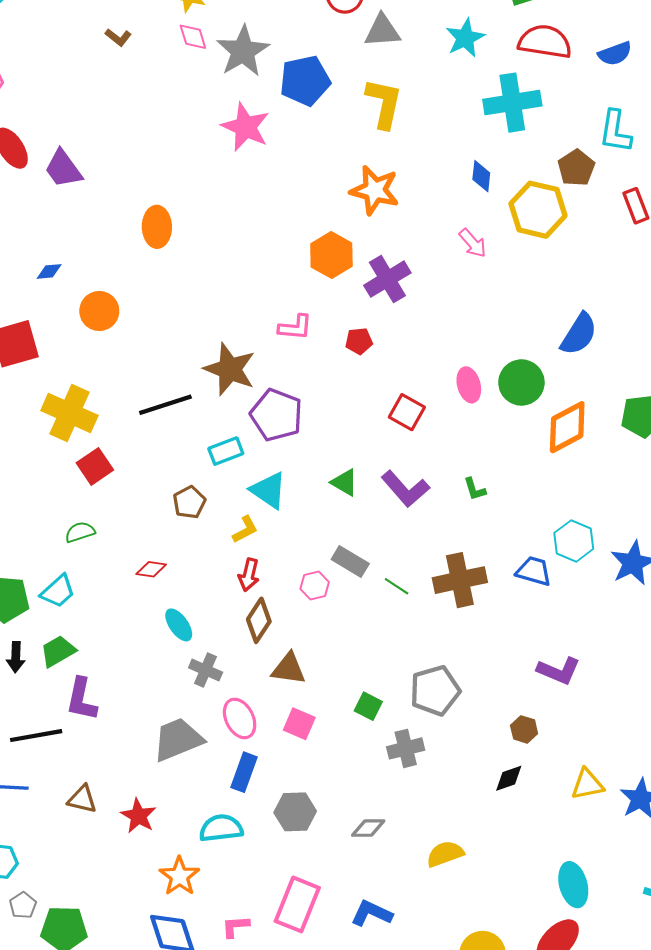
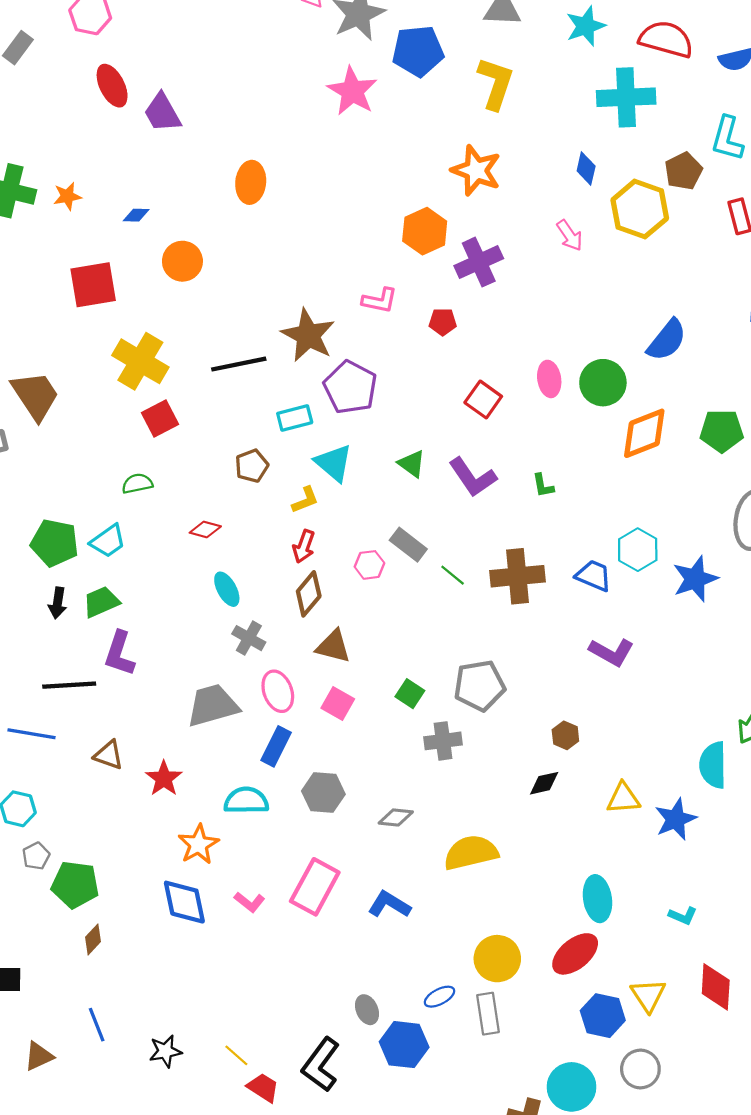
purple L-shape: (559, 671) -> (612, 652), moved
yellow semicircle: (445, 854) -> (471, 853), size x1.4
pink L-shape: (235, 926) -> (250, 902), turned -144

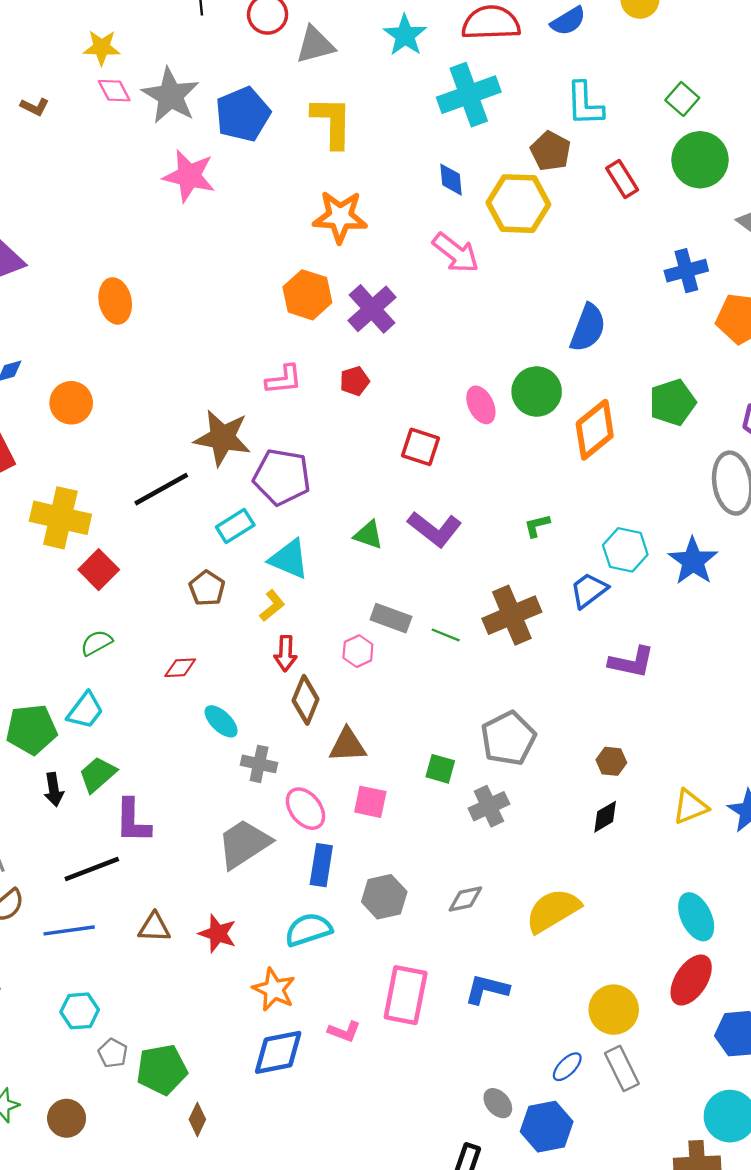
pink arrow: (570, 235) -> (456, 253), size x1.4
green L-shape: (543, 486) -> (537, 526), moved, turned 104
blue trapezoid: (594, 576) -> (589, 590), turned -42
blue diamond: (184, 902) -> (278, 1052), turned -72

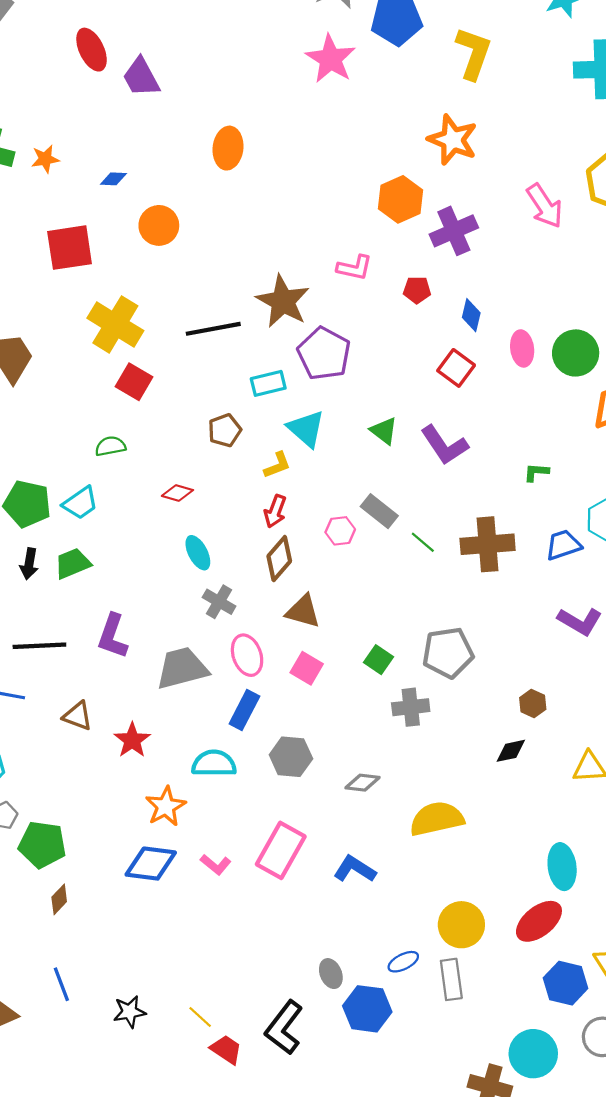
blue diamond: (451, 180) -> (471, 315), moved
red square: (99, 570) -> (134, 382), turned -33
purple L-shape: (133, 821) -> (113, 636), moved

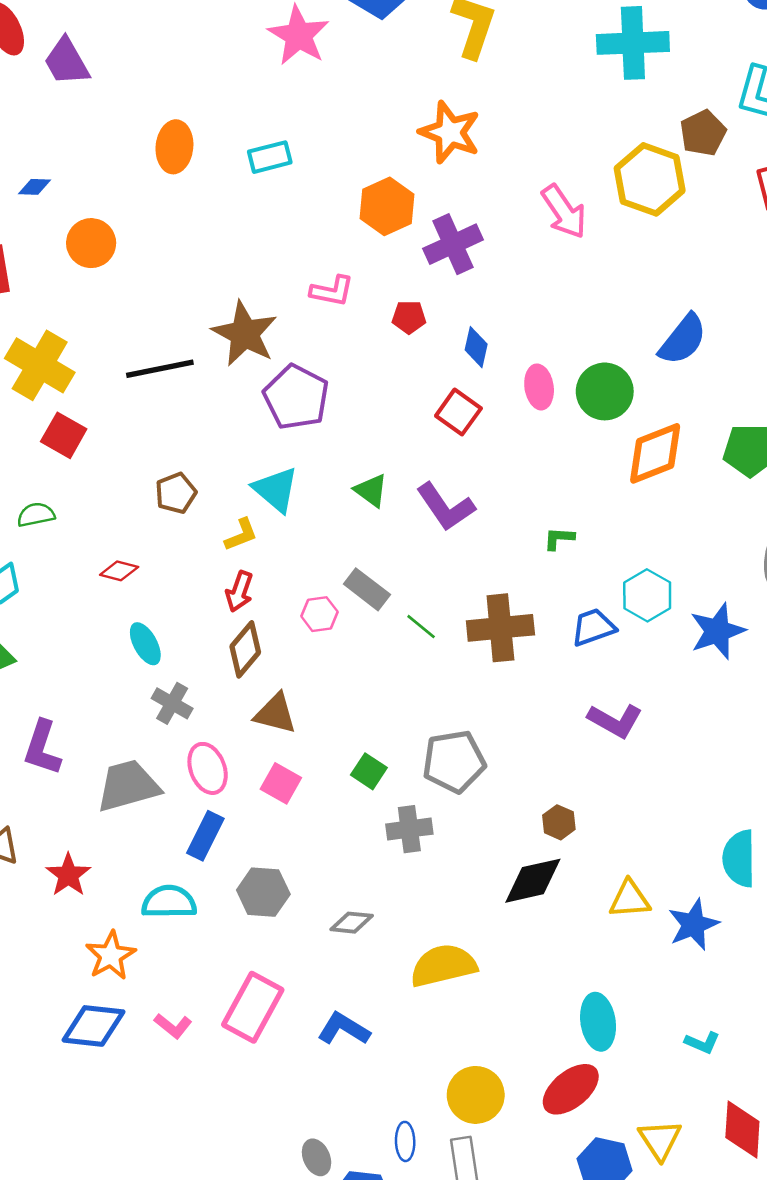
cyan rectangle: (268, 383) -> (270, 157), moved
black diamond: (511, 751) -> (533, 881), size x1.6
blue ellipse: (403, 962) -> (405, 1141), turned -64

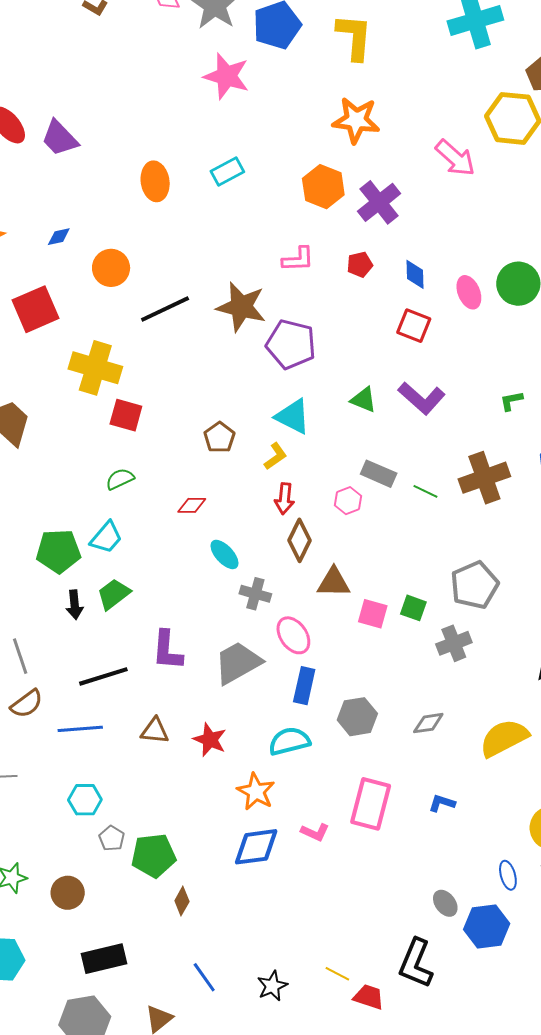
black line: (160, 369) -> (165, 309), moved
pink square: (281, 783) -> (373, 614), moved
blue L-shape: (344, 1029) -> (442, 803), size x0.7

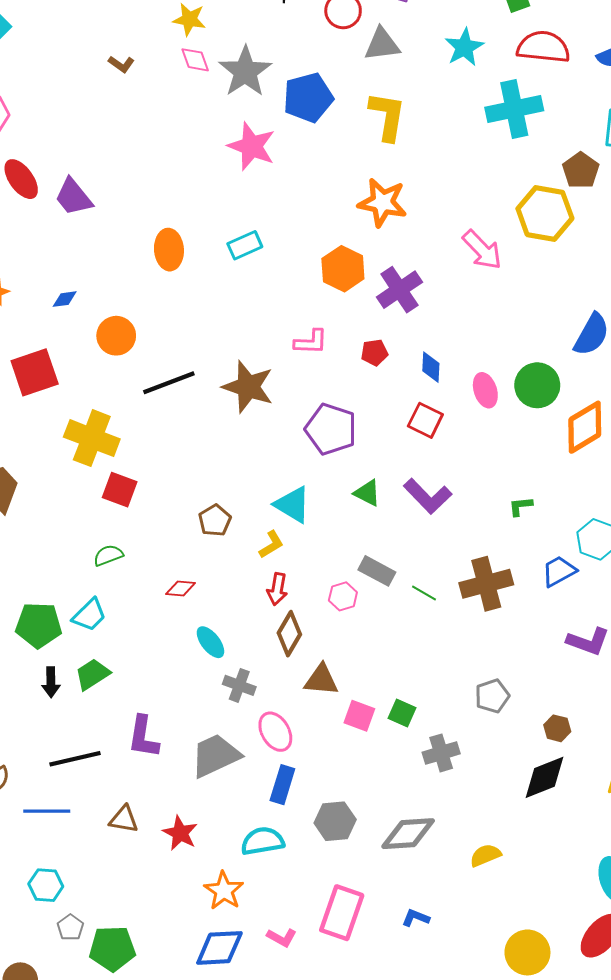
purple pentagon: (291, 344) -> (331, 429), moved
gray pentagon: (474, 585) -> (492, 696), moved, size x0.7
gray diamond: (428, 723) -> (408, 834), size x1.6
yellow semicircle: (504, 738) -> (485, 855), size x0.6

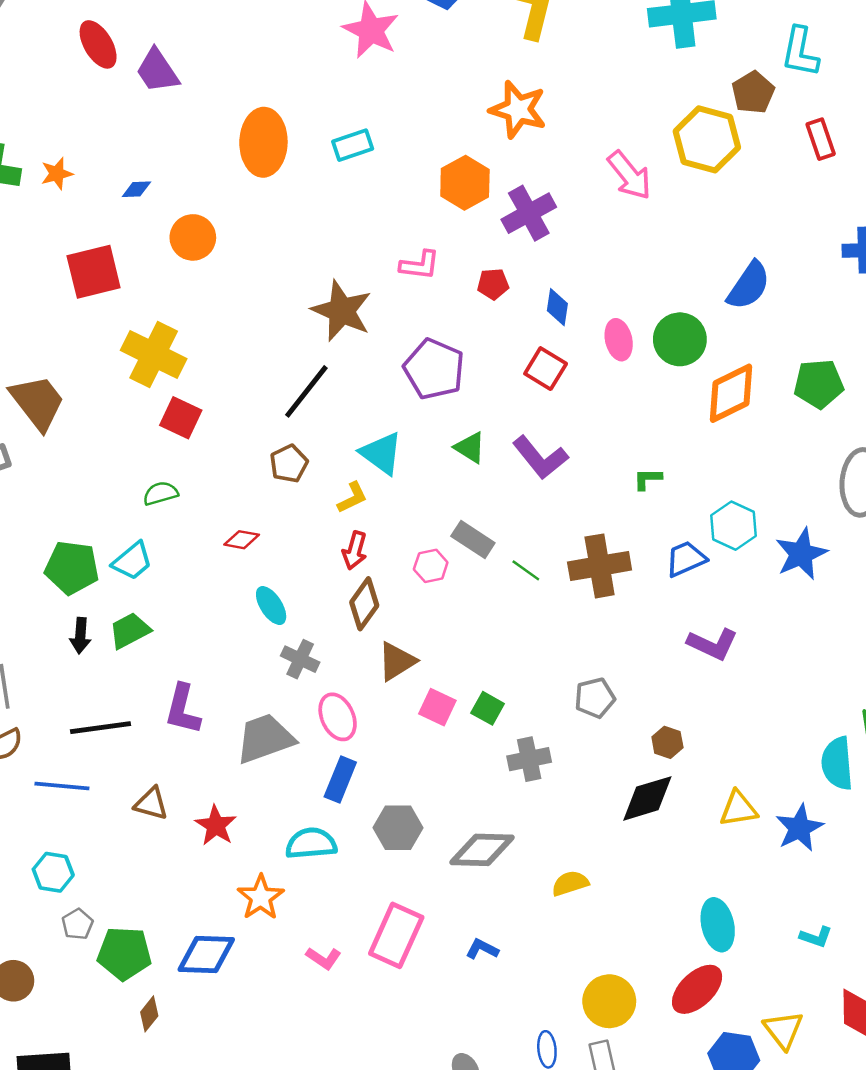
orange ellipse: (169, 250) -> (263, 142), size x1.4
black line: (169, 383) -> (306, 391), moved, turned -36
brown triangle: (321, 680) -> (397, 661), turned -42
blue diamond: (219, 948) -> (206, 955), moved

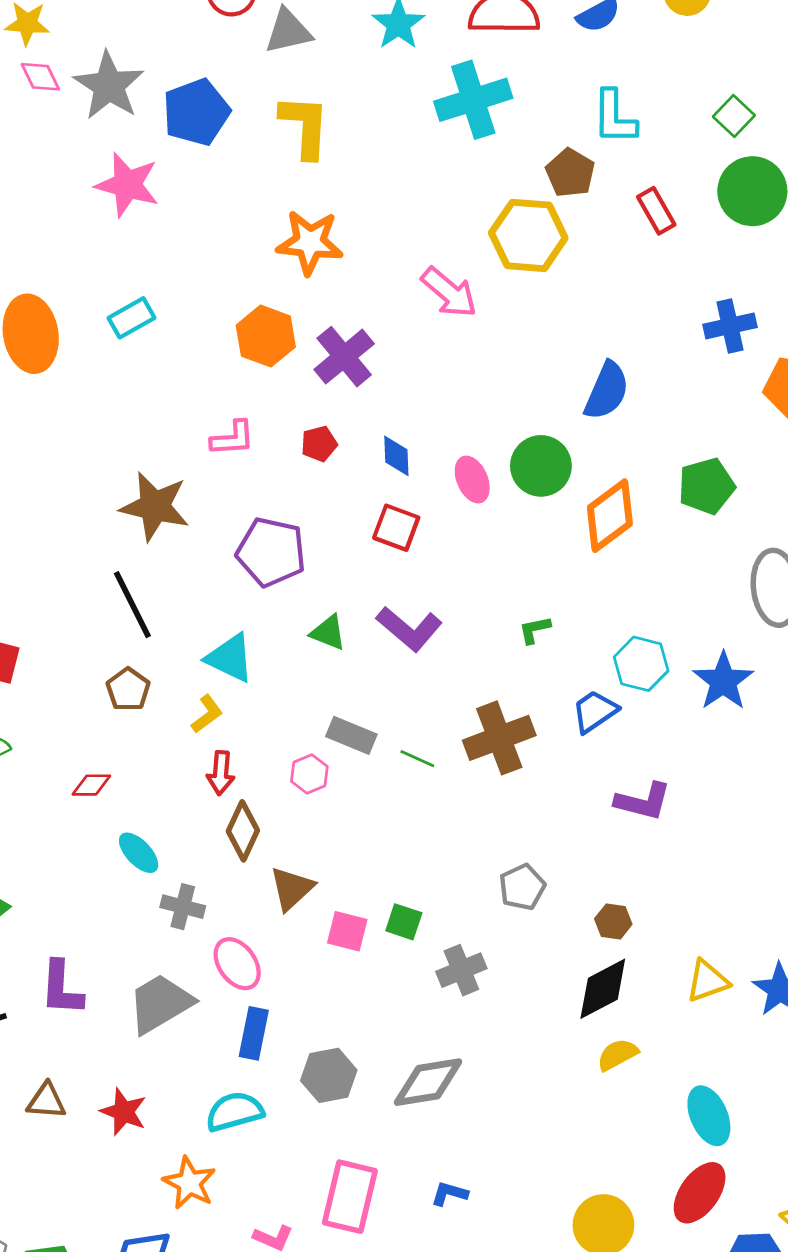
black line: (306, 391) -> (132, 605), turned -54
yellow semicircle: (570, 883) -> (617, 1055), moved

